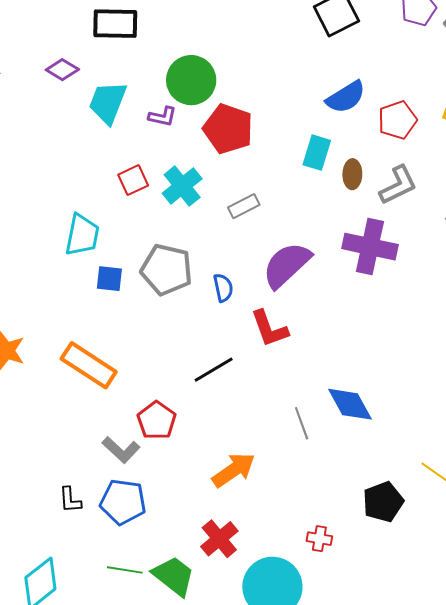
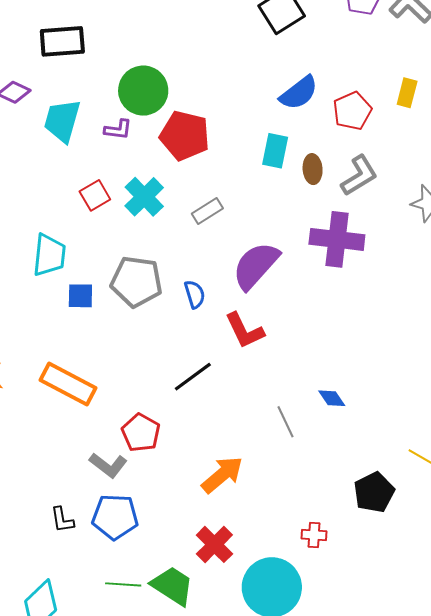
blue diamond: (350, 404) -> (332, 398), size x0.6

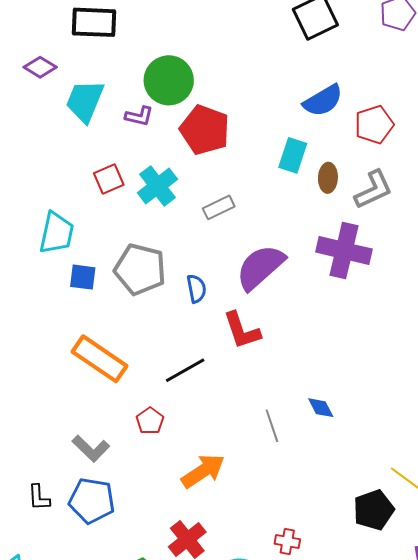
orange rectangle: (68, 384) -> (99, 359), moved
red pentagon: (141, 433) -> (150, 421), moved, size x0.7
black pentagon: (374, 492) -> (374, 510), moved

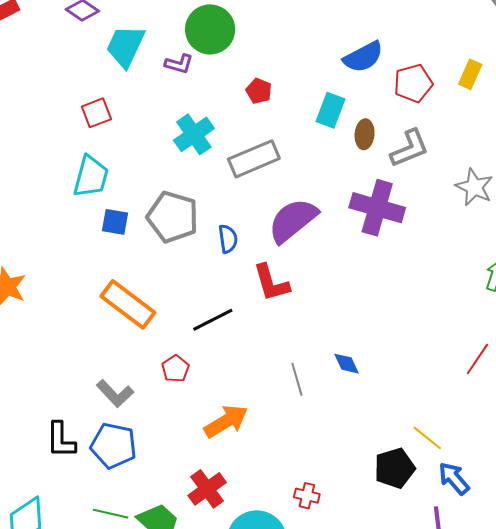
red pentagon: (205, 130) -> (259, 91), moved, size x0.5
red square: (109, 179) -> (96, 113), moved
gray rectangle: (219, 207) -> (254, 159), size x1.6
black L-shape: (39, 497) -> (61, 440), size x1.4

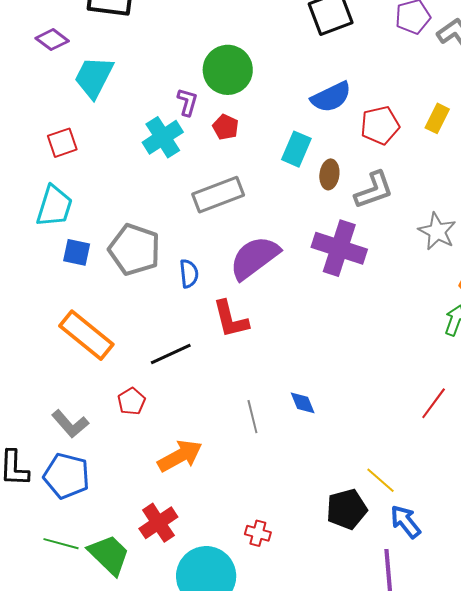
green circle: (210, 29) -> (228, 70), moved
purple L-shape: (179, 64) -> (187, 102), moved, turned -92
cyan cross: (194, 134) -> (163, 137), moved

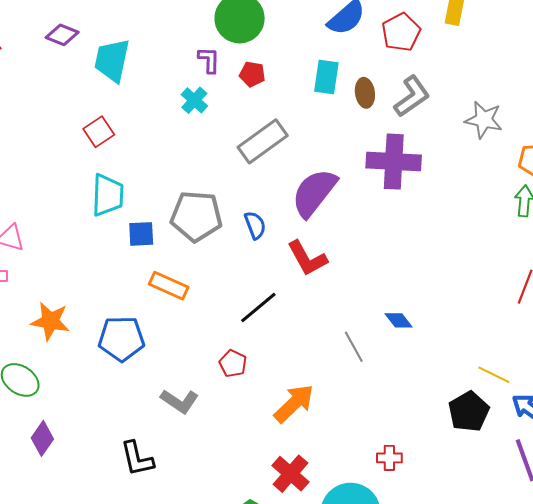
cyan cross: (163, 137) -> (194, 100), size x0.7
orange rectangle: (86, 335) -> (169, 286), moved, size x0.7
blue pentagon: (67, 476) -> (121, 339), moved

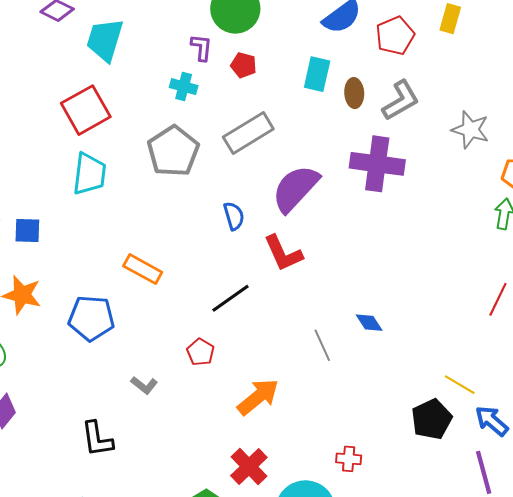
cyan cross: (194, 100) -> (184, 87), turned -32
red square: (99, 132) -> (86, 110), size x1.6
gray pentagon: (196, 216) -> (173, 151), moved, turned 30
blue square: (141, 234) -> (27, 230), moved
gray L-shape: (180, 401) -> (144, 385), size x0.7

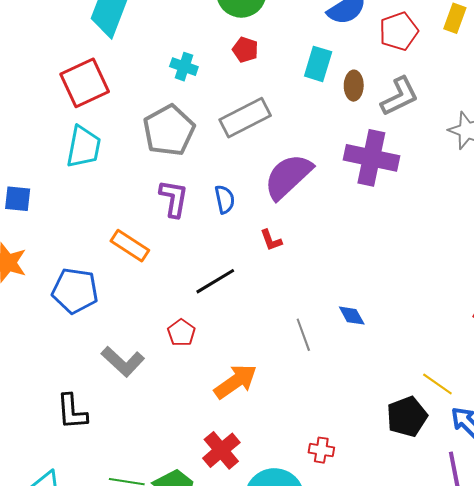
purple L-shape: (201, 47) -> (174, 198), moved, size x1.4
red L-shape: (283, 253) -> (271, 240), size x0.6
gray L-shape: (144, 385) -> (123, 362), size x1.6

